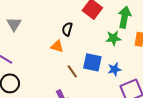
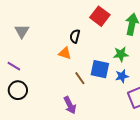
green star: (113, 38) -> (121, 54), moved

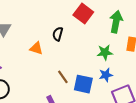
orange triangle: (65, 53) -> (36, 48), moved
blue square: (100, 69) -> (83, 84), moved

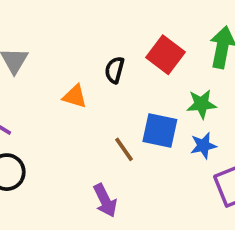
red square: (83, 14) -> (166, 55), moved
blue square: (83, 84) -> (160, 130), moved

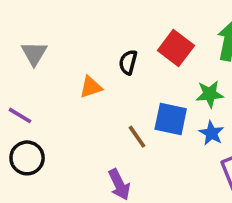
orange triangle: (75, 96) -> (91, 87), turned -35
blue star: (203, 146) -> (211, 133), turned -30

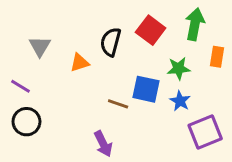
gray triangle: (34, 53) -> (40, 46), moved
black semicircle: (128, 62) -> (111, 42), size x1.4
brown line: (137, 137) -> (118, 104), turned -36

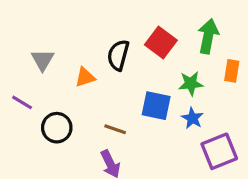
brown line: (118, 104) -> (115, 129), moved
black circle: (26, 122) -> (57, 128), moved

